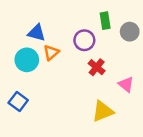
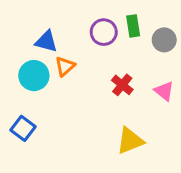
purple circle: (84, 40) -> (104, 32), moved
pink triangle: (126, 84) -> (164, 91), moved

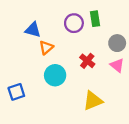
gray circle: (164, 40) -> (117, 43), moved
cyan circle: (34, 76) -> (55, 75), moved
blue square: (23, 128) -> (16, 92), turned 35

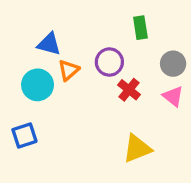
purple circle: (74, 23) -> (109, 62), moved
cyan circle: (55, 75) -> (38, 85), moved

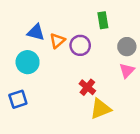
orange triangle: (69, 70) -> (57, 41), moved
red cross: (129, 90) -> (87, 87), moved
pink triangle: (173, 96) -> (127, 71), turned 35

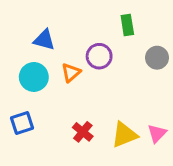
orange triangle: (57, 41) -> (71, 73), moved
pink triangle: (127, 71) -> (157, 133), moved
red cross: (87, 87) -> (83, 132), moved

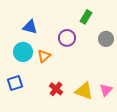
green rectangle: (127, 25) -> (86, 17), turned 40
orange triangle: (71, 73) -> (44, 56), moved
yellow triangle: (124, 135) -> (84, 91), turned 42

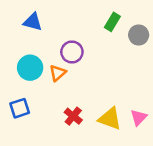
blue triangle: (30, 27) -> (33, 22), moved
purple circle: (67, 38) -> (72, 52), moved
gray circle: (106, 39) -> (139, 35), moved

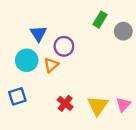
blue triangle: (33, 22) -> (38, 34), moved, turned 42
yellow triangle: (110, 119) -> (98, 106), turned 45

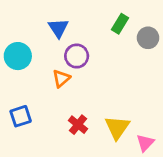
blue triangle: (38, 34) -> (58, 28), moved
cyan circle: (27, 60) -> (18, 56), moved
pink triangle: (123, 104) -> (145, 143), moved

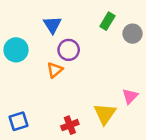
blue square: (21, 116) -> (19, 121), moved
red cross: (78, 125) -> (70, 125), moved, turned 30
pink triangle: (145, 143) -> (130, 96), moved

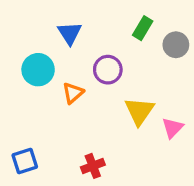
cyan circle: (16, 50) -> (38, 70), moved
purple circle: (69, 50) -> (108, 70), moved
yellow triangle: (105, 114) -> (139, 111), moved

